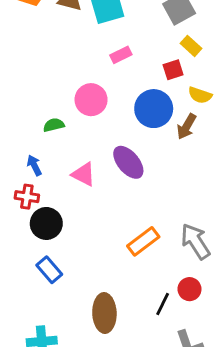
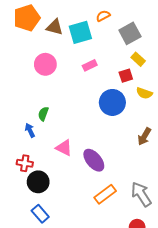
pink circle: (91, 100) -> (45, 64), moved
green semicircle: (54, 125) -> (43, 114), turned -56
brown arrow: (187, 127) -> (144, 136), moved
purple ellipse: (128, 162) -> (94, 160), moved
blue arrow: (34, 165) -> (30, 130), moved

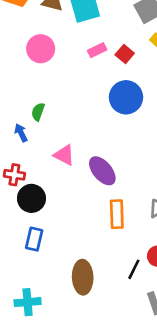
red square: (126, 76) -> (125, 54), moved, turned -32
orange rectangle: (105, 194) -> (117, 214), turned -55
blue rectangle: (40, 214) -> (34, 239), turned 54

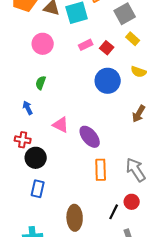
green semicircle: (38, 112) -> (41, 83), moved

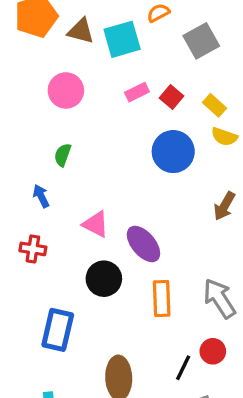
yellow rectangle: (133, 39) -> (214, 105), moved
black circle: (36, 158) -> (104, 279), moved
blue rectangle: (38, 189) -> (58, 330), size x1.4

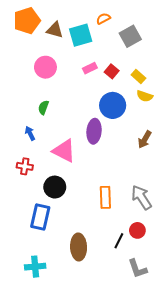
pink triangle: (96, 224) -> (64, 151), size x1.4
purple ellipse: (143, 244) -> (94, 131), moved, turned 45
black circle: (104, 279) -> (55, 187), moved

